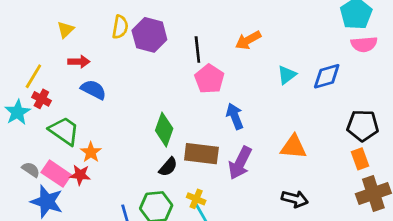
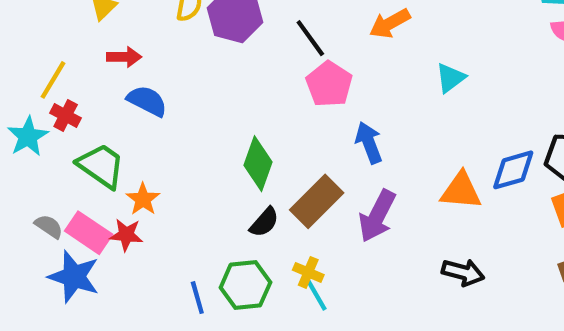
black line: (197, 50) -> (310, 38), turned -30
blue diamond: (327, 76) -> (513, 170), moved
brown rectangle: (201, 154) -> (317, 201), turned -52

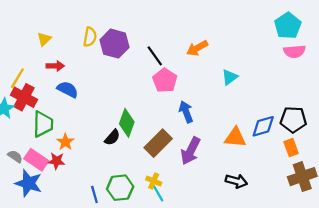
red cross: (66, 116) -> (24, 97), size x1.6
green trapezoid: (101, 166) -> (43, 124), turned 56
black semicircle: (264, 222) -> (112, 137), moved

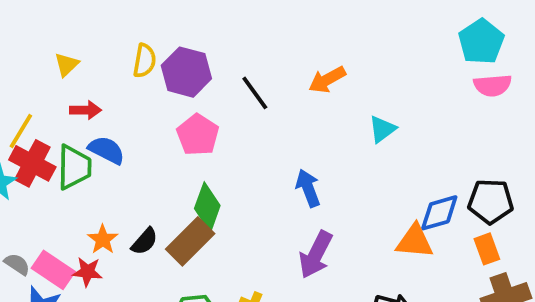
pink pentagon: (165, 80) -> (198, 135), moved
green trapezoid: (43, 124) -> (74, 167), moved
black semicircle: (112, 137) -> (145, 241), moved
orange triangle: (235, 137) -> (415, 241), moved
brown rectangle: (158, 143) -> (190, 241), moved

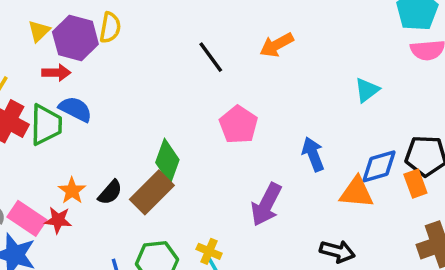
purple hexagon: (186, 72) -> (75, 38), moved
cyan triangle: (382, 129) -> (367, 90), moved
pink pentagon: (198, 135) -> (239, 125), moved
blue arrow: (308, 188) -> (313, 154), moved
orange rectangle: (487, 249) -> (415, 184), moved

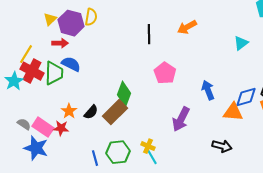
black line: (211, 57) -> (149, 34), turned 36
cyan triangle: (367, 90) -> (241, 43), moved

